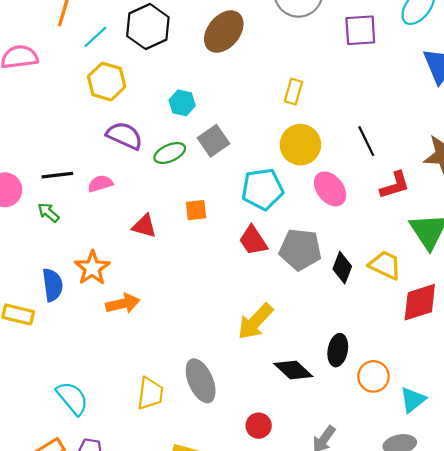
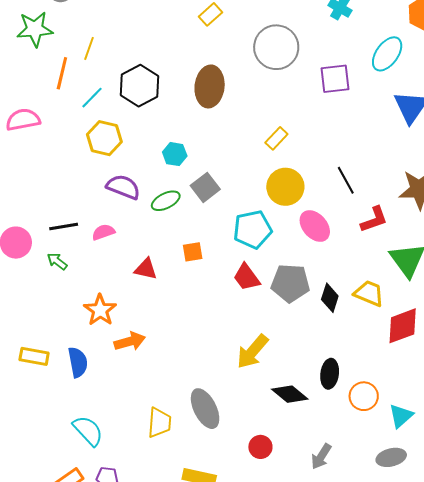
brown ellipse: (224, 32) -> (210, 86), turned -30
yellow rectangle: (293, 92) -> (276, 138), turned 30
blue semicircle: (52, 285) -> (78, 362), moved

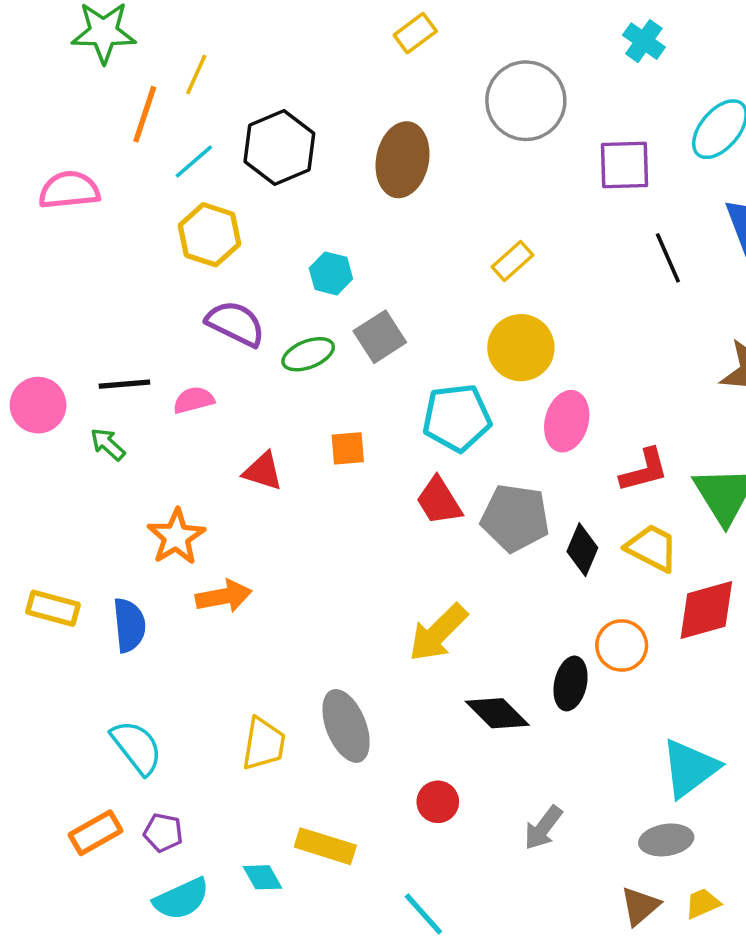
black line: (346, 180) -> (668, 258), moved
red L-shape: (374, 219) -> (644, 470), moved
pink ellipse: (315, 226) -> (567, 421), turned 52
orange circle: (364, 396) -> (622, 645), moved
cyan triangle: (401, 416) -> (690, 768), size x1.4

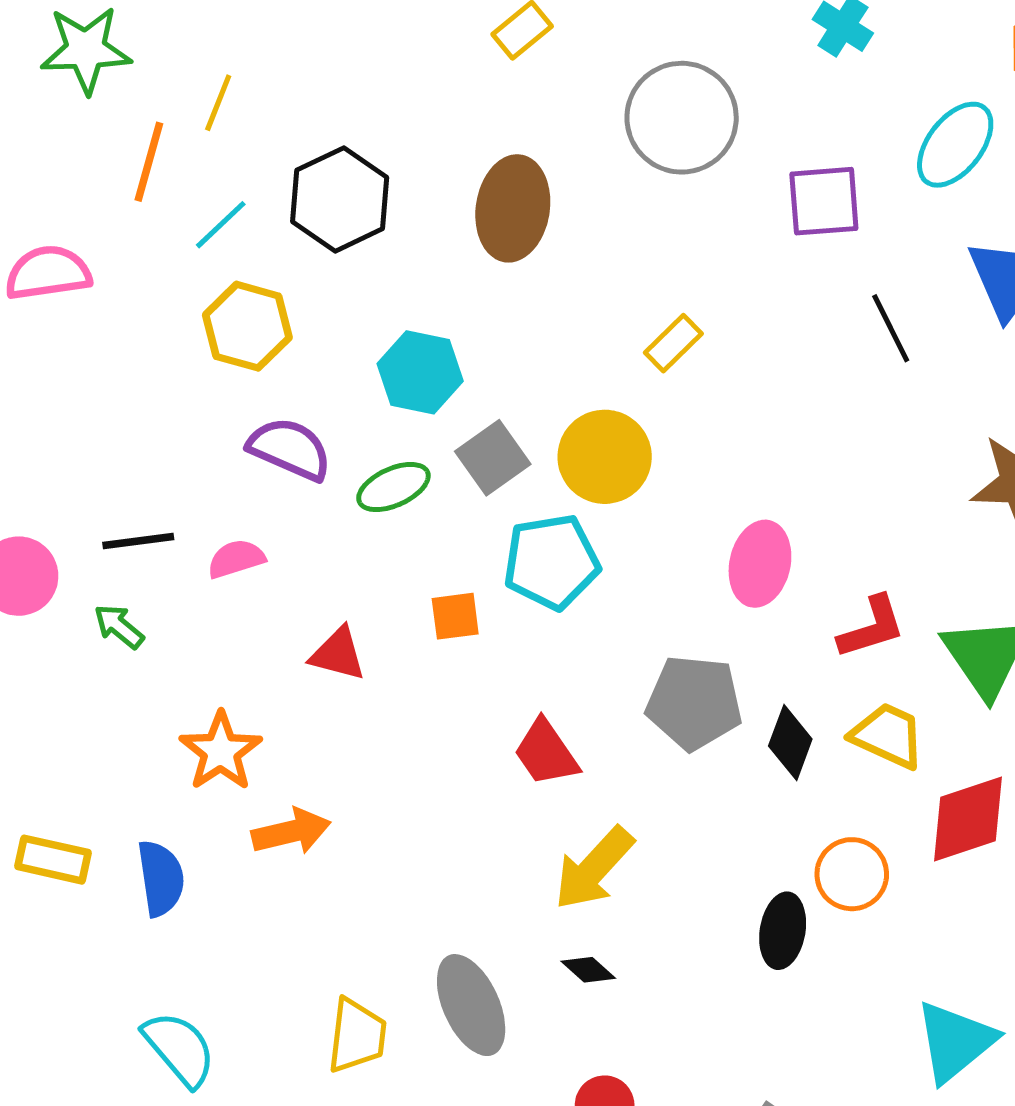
cyan hexagon: (331, 273) -> (420, 372), size x1.4
yellow circle: (521, 348) -> (605, 457), moved
cyan pentagon: (457, 418) -> (551, 562), moved
red trapezoid: (439, 501) -> (546, 753), moved
black diamond: (497, 713) -> (588, 970), moved, size x0.6

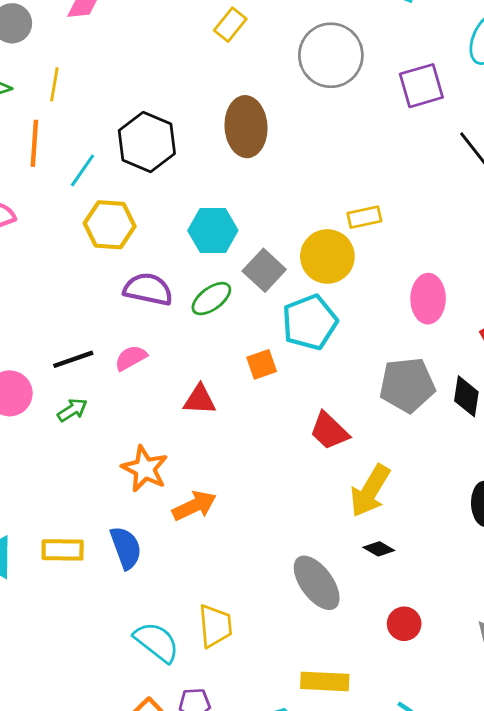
yellow line: (218, 103) -> (54, 84), moved
yellow rectangle: (673, 343) -> (364, 217), moved, turned 44
green arrow: (119, 626) -> (72, 410), turned 120
yellow trapezoid: (357, 1036) -> (215, 626), moved

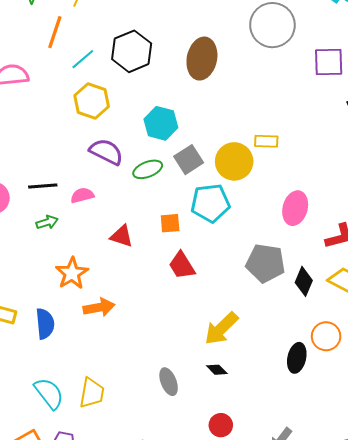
green arrow: (72, 410) -> (47, 222), moved
red trapezoid: (329, 431) -> (182, 265), moved
gray ellipse: (317, 583) -> (169, 382), size x0.7

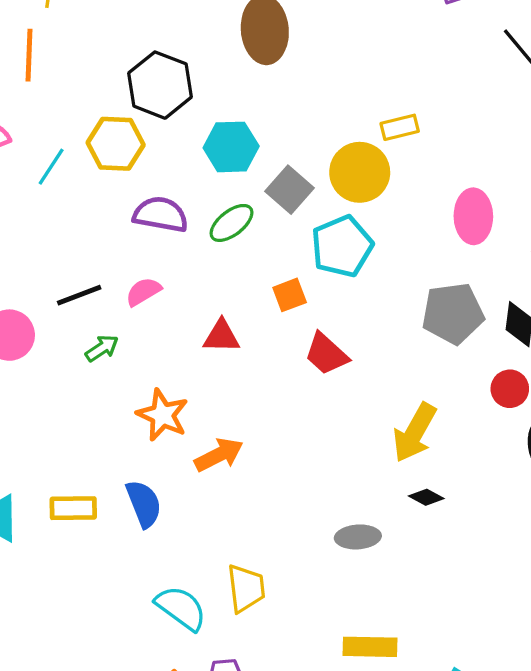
black hexagon: (132, 51) -> (160, 85), moved
cyan line: (83, 59) -> (51, 167), moved
gray ellipse: (169, 382) -> (358, 537), turned -56
red circle: (221, 425) -> (510, 389), moved

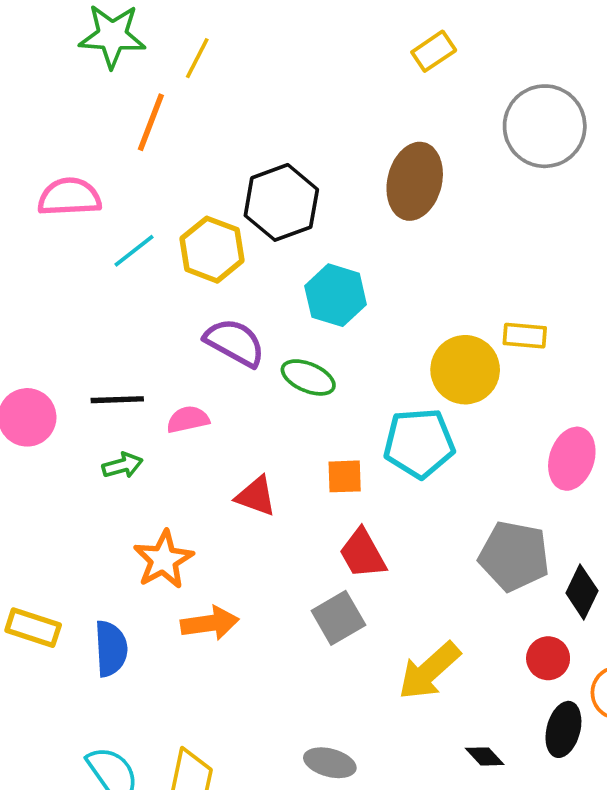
gray square: (290, 190) -> (338, 618), moved
green ellipse: (232, 223) -> (308, 377), turned 42
black diamond: (426, 497) -> (485, 756), moved

